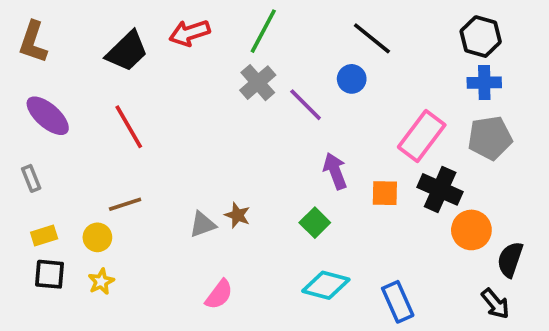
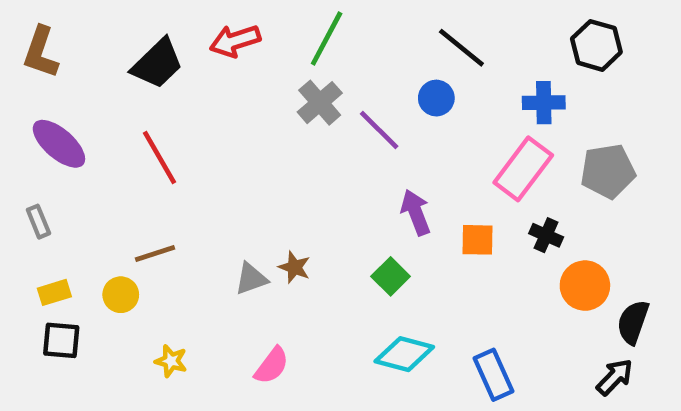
blue cross: (484, 83) -> (544, 103), moved
black cross: (440, 189) -> (546, 235), size x0.6
yellow star: (101, 282) -> (171, 361), moved, turned -30
black arrow: (495, 304) -> (615, 377), turned -96

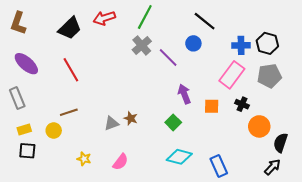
black hexagon: (596, 45) -> (267, 43), moved
gray rectangle: (38, 222) -> (17, 98), size x1.5
yellow star: (171, 361) -> (84, 159), moved

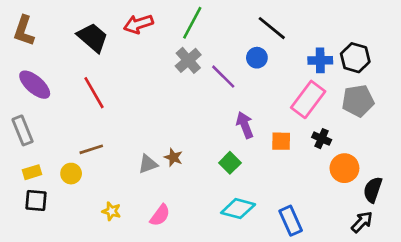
black trapezoid: (70, 28) -> (93, 37), turned -95

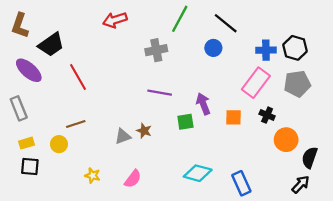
green line: (192, 23) -> (180, 19), moved
black trapezoid: (93, 37) -> (51, 45), moved, turned 104
gray cross: (188, 60) -> (156, 50), turned 30
purple line: (223, 77) -> (160, 93), moved, turned -35
green square: (230, 163) -> (185, 122), moved, turned 36

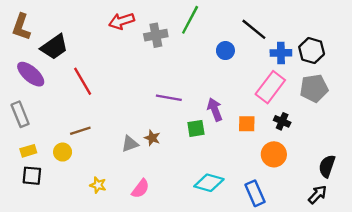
black line: (226, 23) -> (254, 29), moved
gray cross: (156, 50) -> (156, 35), moved
orange circle: (286, 140) -> (274, 154), moved

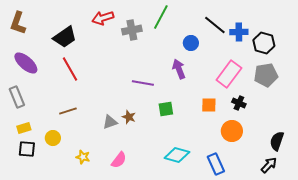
black trapezoid: (54, 47) -> (65, 37), moved
blue cross: (281, 53) -> (239, 32), moved
purple arrow: (215, 110) -> (179, 69), moved
yellow circle: (63, 152) -> (53, 138), moved

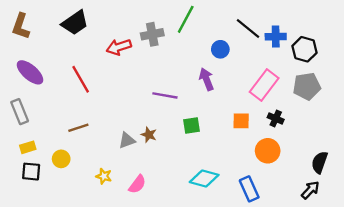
red arrow: (103, 18) -> (119, 47), moved
black trapezoid: (65, 37) -> (75, 23), moved
yellow star: (83, 157) -> (104, 176), moved

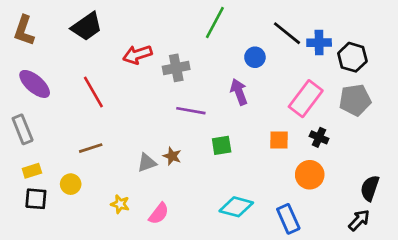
gray cross: (152, 34) -> (176, 68), moved

